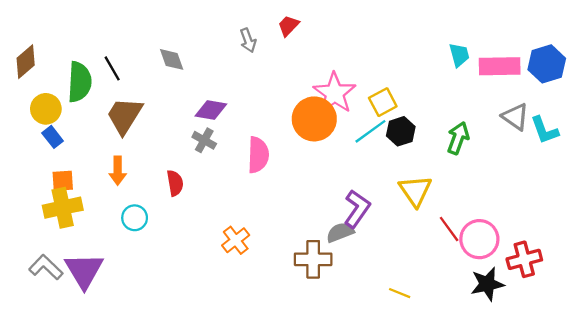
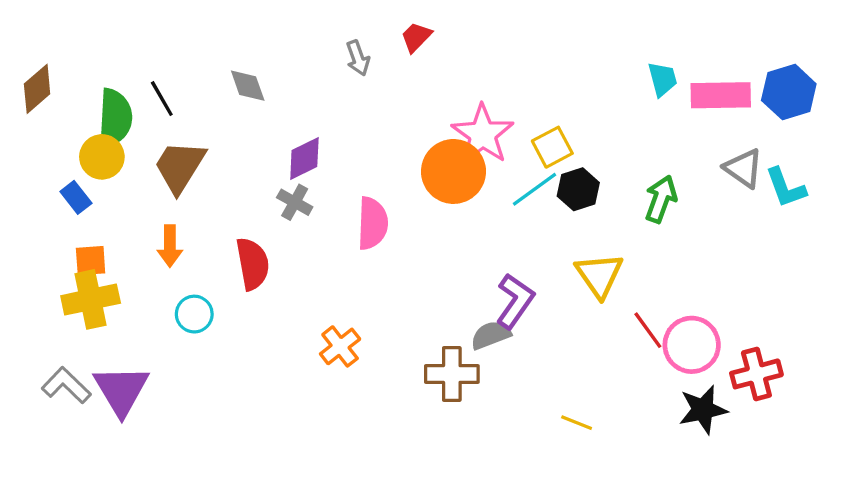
yellow circle: (46, 109) -> (102, 157), moved
purple diamond: (211, 110) -> (304, 158), turned -36
red semicircle: (175, 183) -> (253, 264), size x1.4

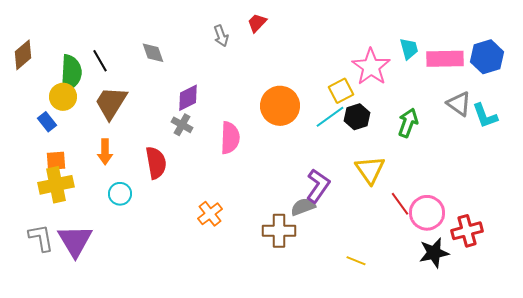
pink star: (483, 134) -> (371, 67), moved
gray L-shape: (66, 385) -> (41, 238), turned 36

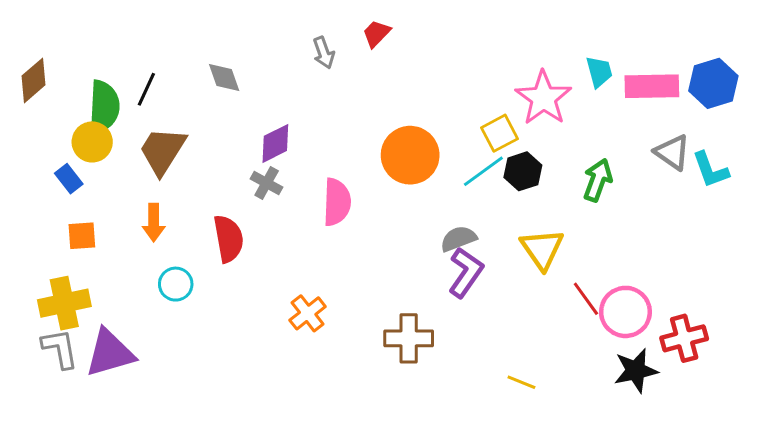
black line: (100, 61) -> (146, 89), turned 55
yellow cross: (56, 185) -> (64, 303), moved
gray semicircle: (303, 207) -> (458, 239), moved
purple triangle: (75, 241) -> (110, 353), turned 45

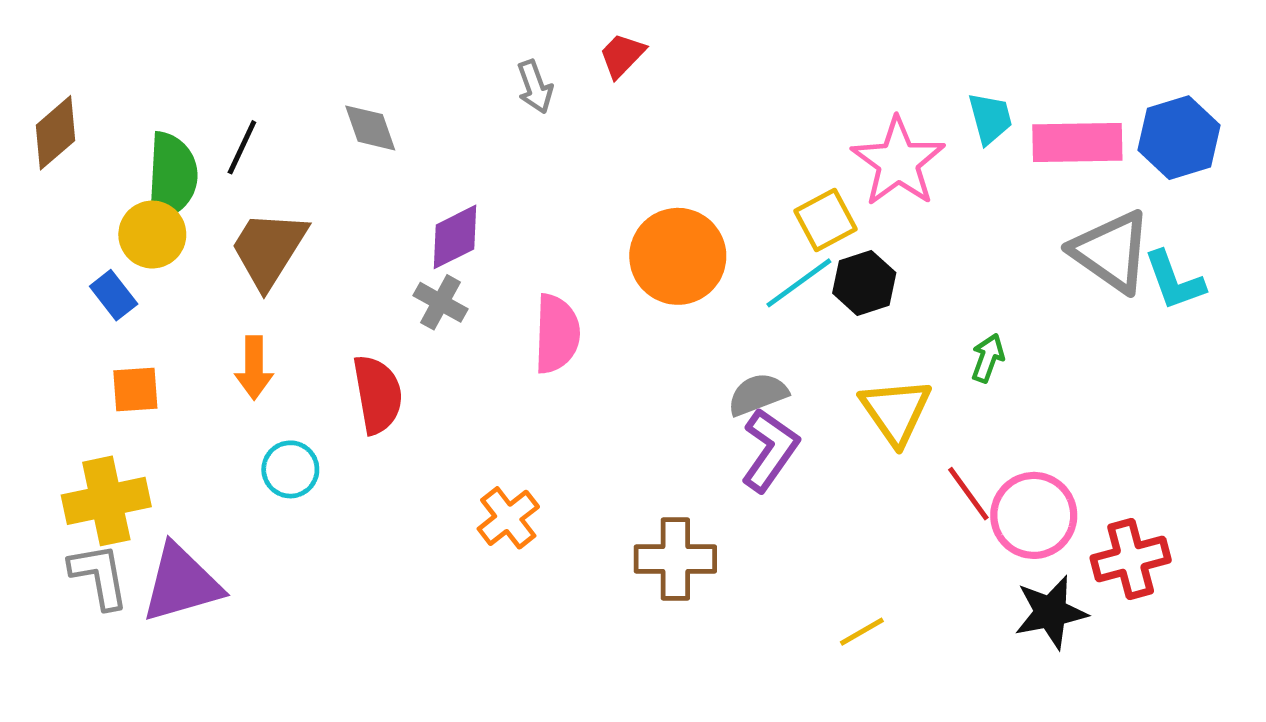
gray triangle: (672, 152) -> (1111, 251), size x1.4
green arrow: (598, 180) -> (988, 358), moved, size x0.7
yellow line: (521, 382) -> (862, 632), turned -52

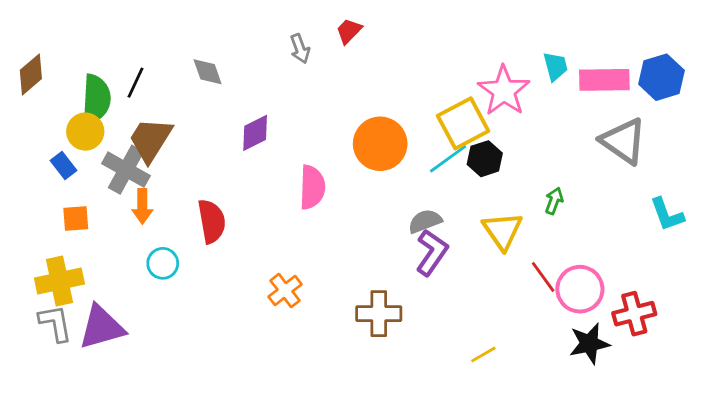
yellow square: (826, 220) -> (463, 123), size x1.5
cyan L-shape: (1174, 281) -> (667, 214), moved
gray cross: (440, 302) -> (126, 170), moved, size x1.6

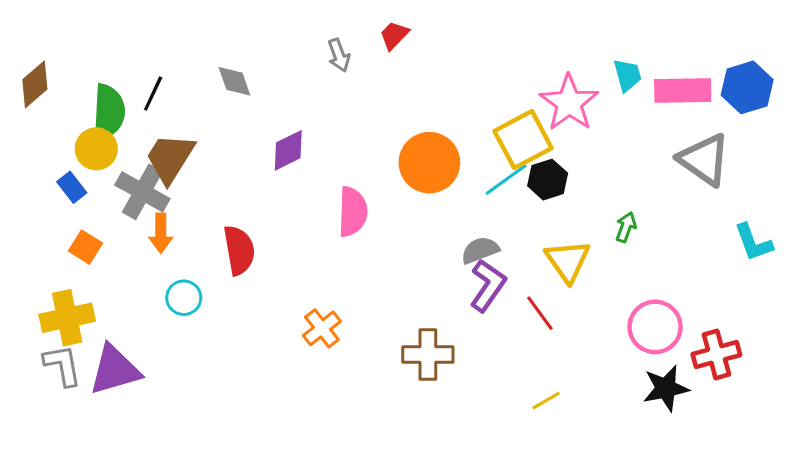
orange square: (76, 218) -> (86, 247), turned 36
red line: (543, 277) -> (540, 313), moved

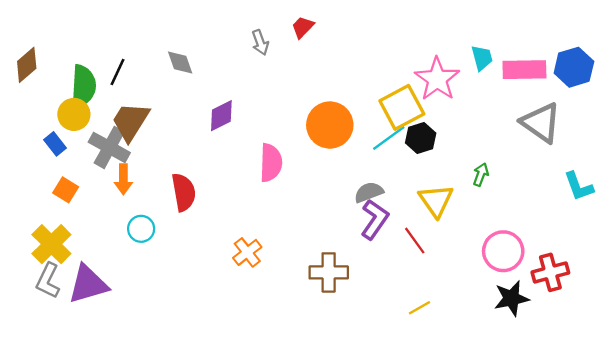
yellow cross: (67, 318) -> (51, 244), turned -33
gray L-shape: (63, 365) -> (48, 281), turned -144

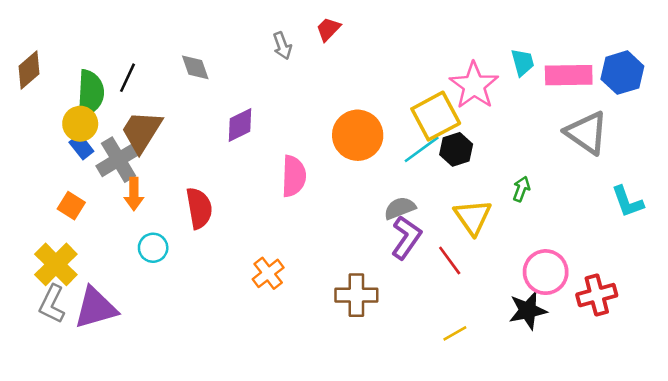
blue rectangle: (55, 144) -> (81, 147), moved
gray cross: (109, 147) -> (119, 160), turned 30
black star: (511, 298) -> (528, 310), moved

